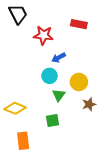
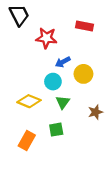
yellow circle: (79, 82) -> (83, 74), moved
yellow diamond: (15, 108) -> (29, 101), moved
orange rectangle: (23, 141) -> (27, 140), moved, turned 36

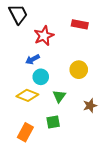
red star: (46, 38) -> (44, 36), turned -30
blue arrow: (63, 62) -> (33, 59), moved
cyan circle: (53, 82) -> (41, 77), moved

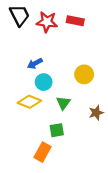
red rectangle: (80, 24) -> (75, 21), moved
red star: (44, 36) -> (47, 22), moved, turned 30
orange rectangle: (25, 132) -> (43, 152), moved

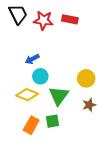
yellow circle: (84, 74) -> (86, 78), moved
green triangle: (63, 103) -> (59, 96), size x1.5
orange rectangle: (43, 152) -> (31, 125), moved

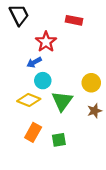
red star: (43, 20) -> (46, 42), moved, turned 30
green square: (53, 121) -> (59, 140), moved

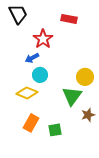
green triangle: (62, 101) -> (72, 96), moved
brown star: (94, 111) -> (88, 115), moved

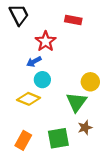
brown star: (88, 115) -> (85, 128), moved
orange rectangle: (31, 123) -> (23, 140), moved
green square: (55, 130) -> (58, 138), size x1.5

